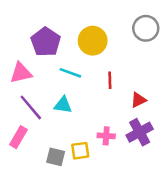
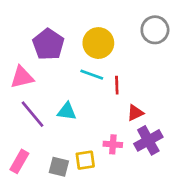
cyan line: (70, 73) -> (92, 75), moved
red triangle: (138, 100) -> (135, 113), moved
pink rectangle: (18, 137) -> (19, 161), moved

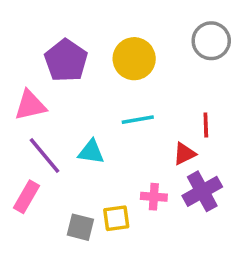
cyan line: (92, 75) -> (138, 120), moved, turned -30
red line: (117, 85) -> (206, 125), moved
pink rectangle: (19, 161) -> (27, 197), moved

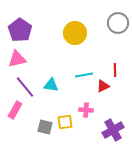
purple pentagon: (66, 60) -> (20, 30), moved
cyan line: (138, 120) -> (84, 75), moved
purple cross: (202, 191) -> (113, 130), moved

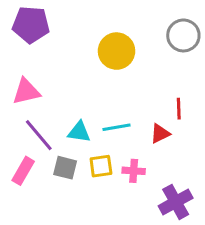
purple pentagon: (20, 30) -> (31, 25), moved, turned -30
cyan line: (84, 75) -> (117, 127), moved
yellow square: (65, 122) -> (101, 166), moved
gray square: (45, 127) -> (65, 168), moved

